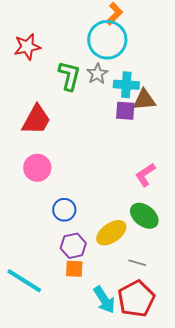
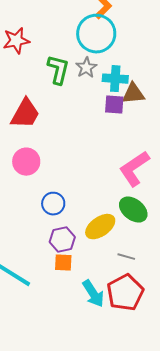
pink L-shape: (145, 175) -> (134, 169), size x1.5

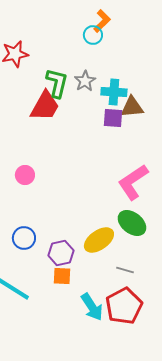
cyan circle: (96, 34) -> (93, 35), moved, size x0.5
red trapezoid: (25, 114) -> (45, 106), moved
pink circle: (26, 162) -> (25, 175), size x0.7
blue circle: (53, 204) -> (24, 238), moved

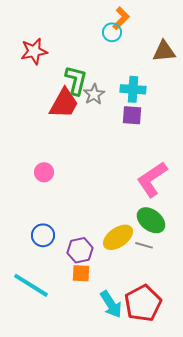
gray star: (85, 81) -> (94, 94), moved
brown triangle: (132, 107) -> (164, 51), moved
gray line: (125, 270) -> (144, 245), moved

